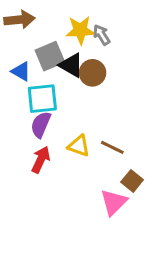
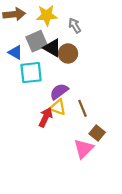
yellow star: (80, 30) -> (47, 15), moved
purple semicircle: (41, 125) -> (59, 92), moved, turned 30
brown line: (112, 147) -> (83, 108), turned 42
red arrow: (41, 160) -> (46, 117), moved

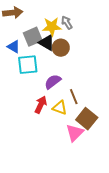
yellow star: (47, 15) -> (52, 27), moved
yellow triangle: (58, 107) -> (60, 108), moved
brown square: (97, 133) -> (87, 119), size x1.5

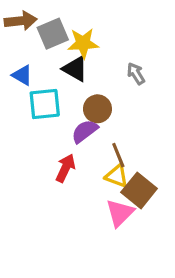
gray arrow: (67, 23) -> (136, 74), moved
gray square: (33, 37) -> (53, 34), moved
brown circle: (61, 48) -> (97, 109), moved
yellow triangle: (60, 108) -> (117, 176), moved

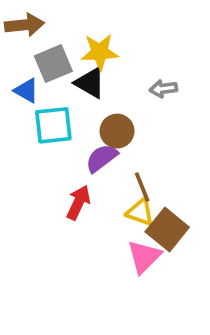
gray square: (53, 34) -> (53, 64), moved
gray arrow: (136, 74) -> (163, 89), turned -65

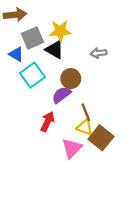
cyan square: (53, 125) -> (32, 75), turned -30
pink triangle: (144, 257) -> (72, 148), moved

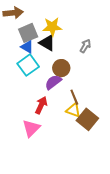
gray arrow: (99, 53) -> (85, 46), turned 128
blue triangle: (16, 54) -> (27, 47), moved
pink triangle: (72, 148) -> (31, 128), moved

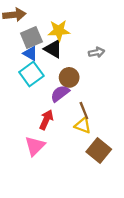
gray arrow: (85, 46) -> (97, 52), turned 48
brown square: (87, 119) -> (99, 151), moved

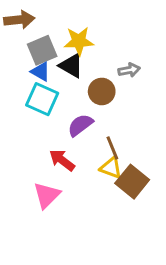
cyan square: (31, 74) -> (42, 99), turned -30
brown circle: (69, 77) -> (102, 91), moved
red arrow: (46, 120) -> (62, 160), turned -78
brown square: (99, 151) -> (132, 182), moved

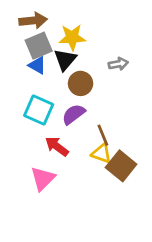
brown arrow: (19, 20) -> (33, 21), moved
black triangle: (71, 66) -> (65, 60), turned 40
brown circle: (102, 91) -> (81, 83), moved
cyan square: (42, 99) -> (39, 110), moved

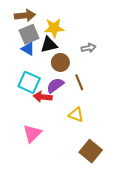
black triangle: (65, 60) -> (49, 45), turned 36
brown line: (103, 135) -> (79, 82), moved
red arrow: (57, 146) -> (43, 97), moved, turned -30
brown square: (121, 166) -> (91, 151), moved

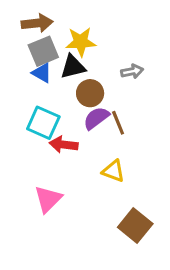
purple semicircle: (55, 85) -> (96, 118), moved

